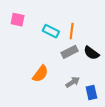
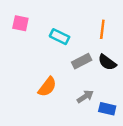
orange line: (72, 31) -> (102, 29), moved
blue rectangle: (91, 92) -> (107, 109), turned -64

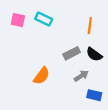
cyan rectangle: (60, 37) -> (44, 19), moved
gray arrow: (85, 97) -> (81, 76), moved

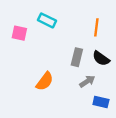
pink square: (18, 20) -> (19, 33), moved
gray rectangle: (72, 53) -> (77, 57), turned -49

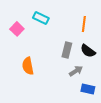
pink square: (19, 33) -> (17, 29), turned 32
orange semicircle: (45, 81) -> (28, 66), moved, turned 132

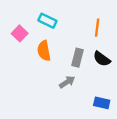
orange semicircle: (28, 66) -> (44, 51), moved
gray arrow: (76, 71) -> (67, 82), moved

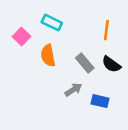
gray rectangle: (77, 58) -> (85, 63), turned -54
blue rectangle: (102, 103) -> (100, 101), moved

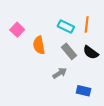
cyan rectangle: (52, 23) -> (66, 27), moved
blue rectangle: (100, 101) -> (83, 91), moved

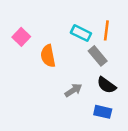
gray rectangle: (69, 51) -> (98, 56), moved
black semicircle: (91, 52) -> (106, 85), moved

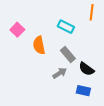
orange line: (106, 30) -> (92, 12), moved
gray rectangle: (98, 56) -> (68, 54), moved

